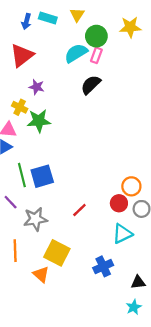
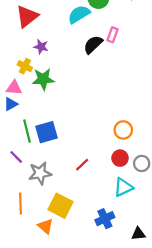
pink rectangle: (96, 55) -> (112, 35), moved
orange circle: (131, 186) -> (123, 130), moved

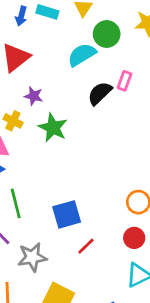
green star: (43, 79) -> (53, 128), moved, turned 30
blue square: (46, 132) -> (67, 214), moved

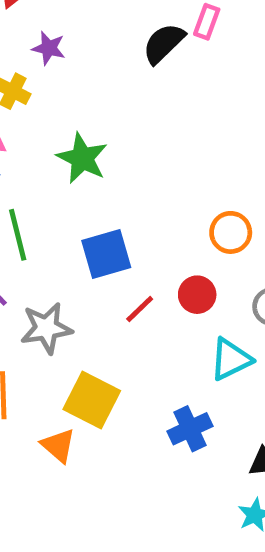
green star: (53, 128) -> (82, 158), moved
red circle: (134, 238) -> (197, 295), moved

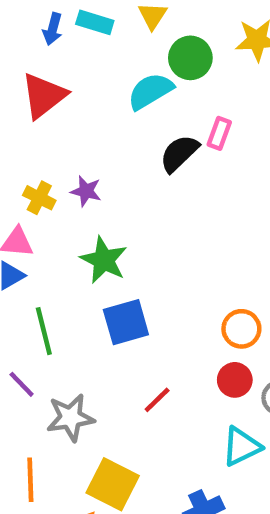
purple star: (49, 48) -> (86, 191), moved
blue square: (106, 254) -> (126, 322), moved
red circle: (197, 295) -> (235, 380), moved

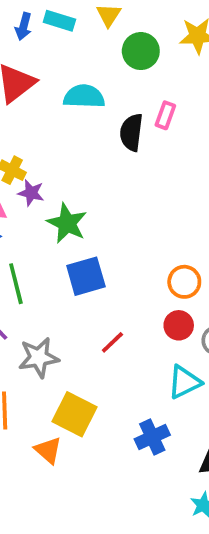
cyan semicircle: (150, 91) -> (84, 96), moved, turned 33
black semicircle: (179, 153) -> (131, 132), turned -39
purple star: (86, 191) -> (31, 193), moved

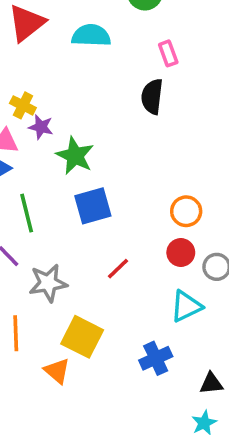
pink rectangle: (165, 115) -> (168, 53), turned -40
black semicircle: (131, 132) -> (152, 96), moved

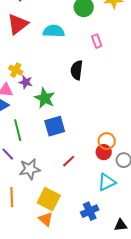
black semicircle: (152, 96) -> (77, 70), moved
orange circle: (186, 211) -> (107, 141), moved
orange triangle: (57, 371) -> (46, 219), moved

